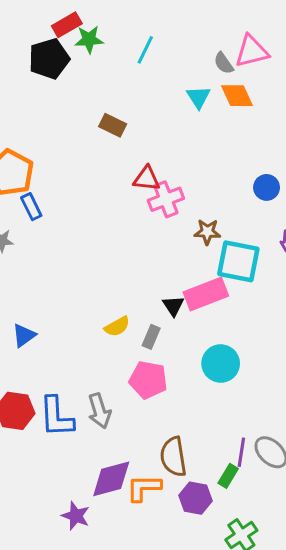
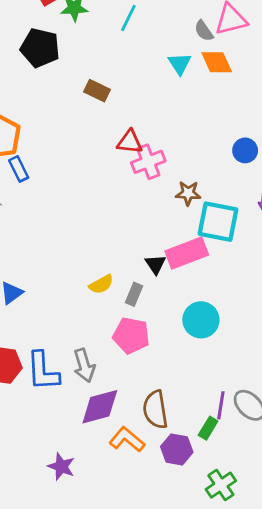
black pentagon: (49, 59) -> (40, 48), moved, turned 30
purple diamond: (111, 479) -> (100, 407), moved
orange L-shape: (144, 488) -> (127, 439), turned 40

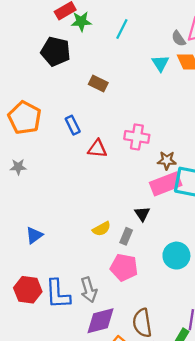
red triangle: (130, 142) -> (97, 149), moved
pink cross: (148, 162) -> (137, 137), turned 30
blue rectangle: (19, 169) -> (73, 125), moved
pink rectangle: (187, 253) -> (166, 184), moved

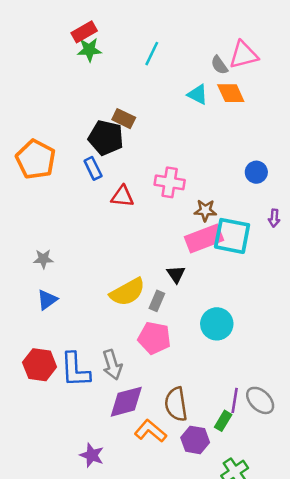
green star: (81, 21) -> (89, 50), moved
black pentagon: (56, 51) -> (106, 138), moved
cyan triangle: (160, 63) -> (198, 94), turned -30
gray star: (18, 167) -> (43, 259), moved
yellow semicircle: (102, 229) -> (128, 292), size x1.6

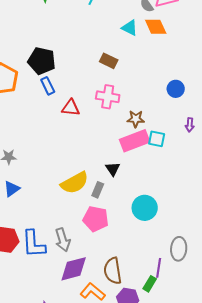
brown rectangle: (124, 119) -> (109, 61), moved
black pentagon: (106, 138) -> (42, 61), moved
cyan square: (232, 236) -> (157, 139), size x0.6
gray ellipse: (260, 400) -> (179, 249), moved, turned 50

